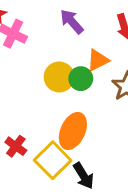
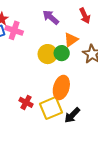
yellow square: (53, 160) -> (51, 108), turned 30
black arrow: (84, 176) -> (72, 115), turned 84

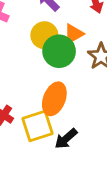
green circle: (62, 53) -> (59, 51), size x1.5
yellow circle: (48, 54) -> (44, 35), moved

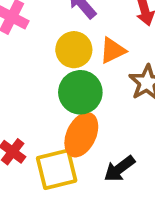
green circle: (59, 51) -> (80, 92), moved
black arrow: (66, 139) -> (119, 169), moved

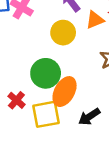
orange triangle: (113, 50) -> (95, 20), moved
green circle: (80, 92) -> (46, 73), moved

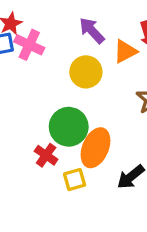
red cross: (16, 100) -> (46, 155), moved
yellow square: (46, 114) -> (75, 180), size x0.6

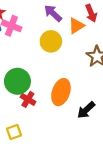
green circle: (69, 127) -> (17, 81), moved
yellow square: (75, 180) -> (14, 132), moved

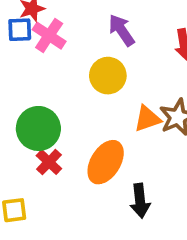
orange triangle: (76, 26) -> (147, 119), moved
black arrow: (86, 110) -> (140, 201), turned -66

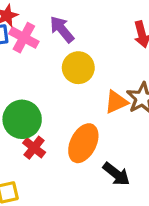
purple arrow: (122, 30) -> (62, 29), moved
black arrow: (140, 201) -> (116, 174), turned -40

